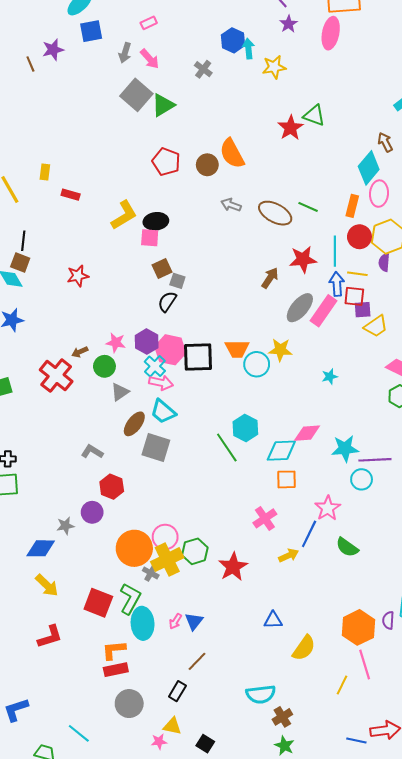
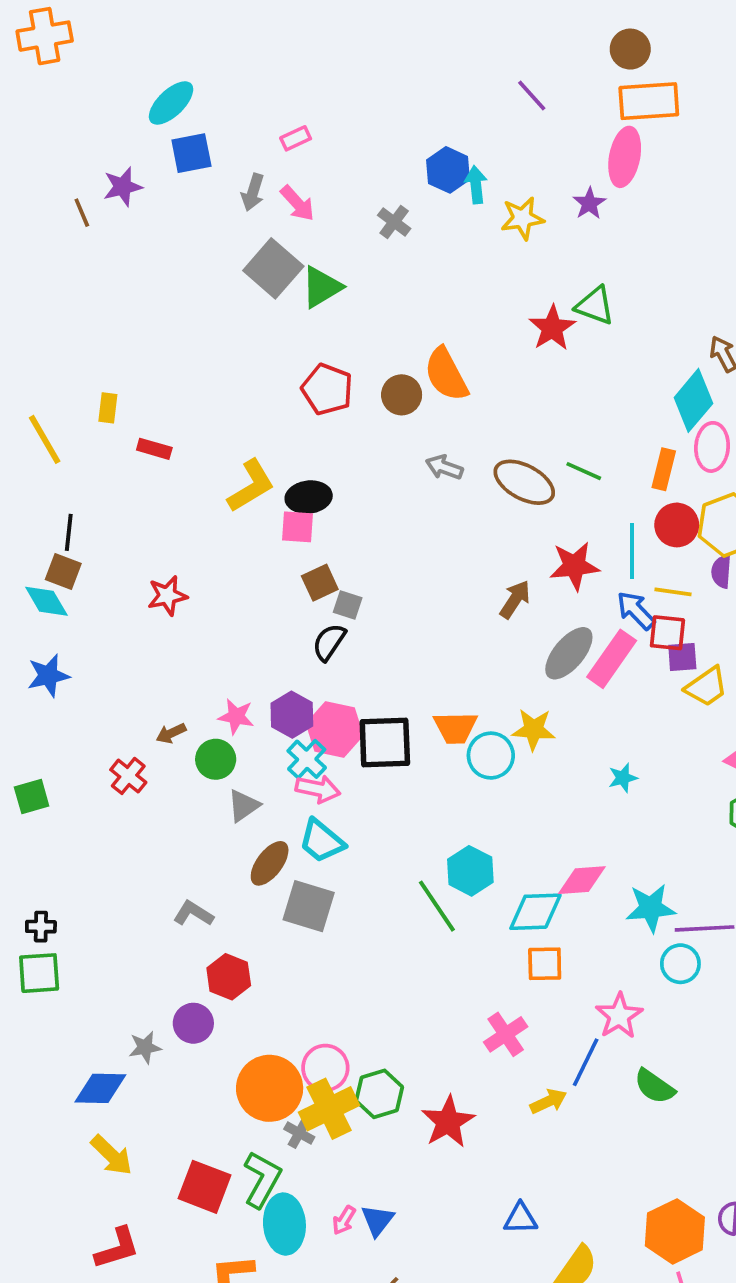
purple star: (289, 24) -> (589, 203), moved
blue arrow: (337, 284) -> (636, 611), turned -40
red cross: (56, 376) -> (128, 776), size x0.6

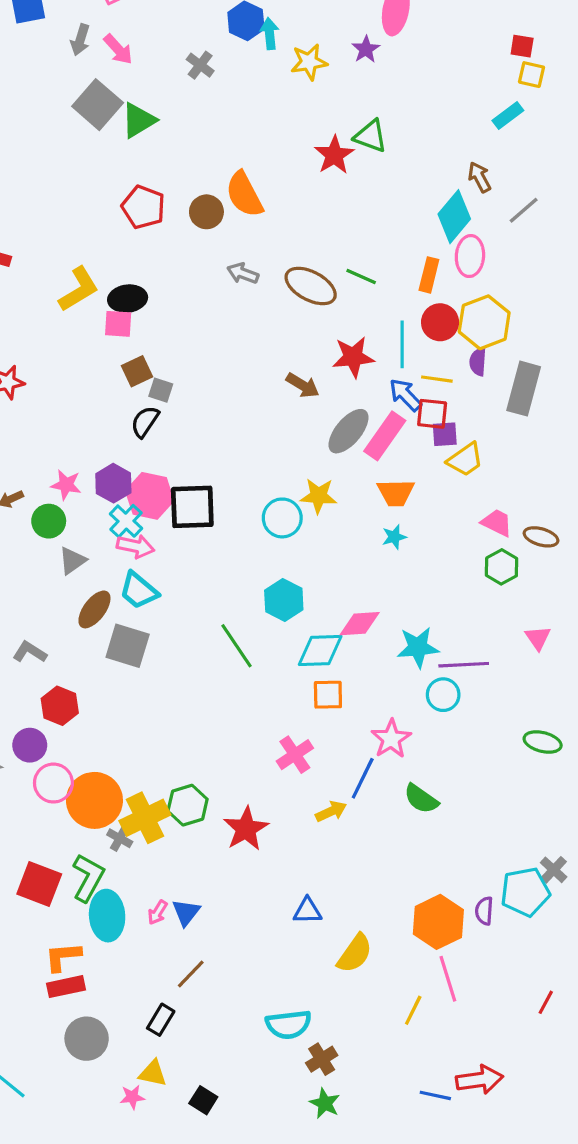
brown arrow: (515, 599) -> (303, 385), turned 88
orange trapezoid: (455, 728) -> (396, 493), moved
cyan hexagon: (470, 871) -> (284, 600), moved
pink circle: (325, 1068) -> (53, 783), moved

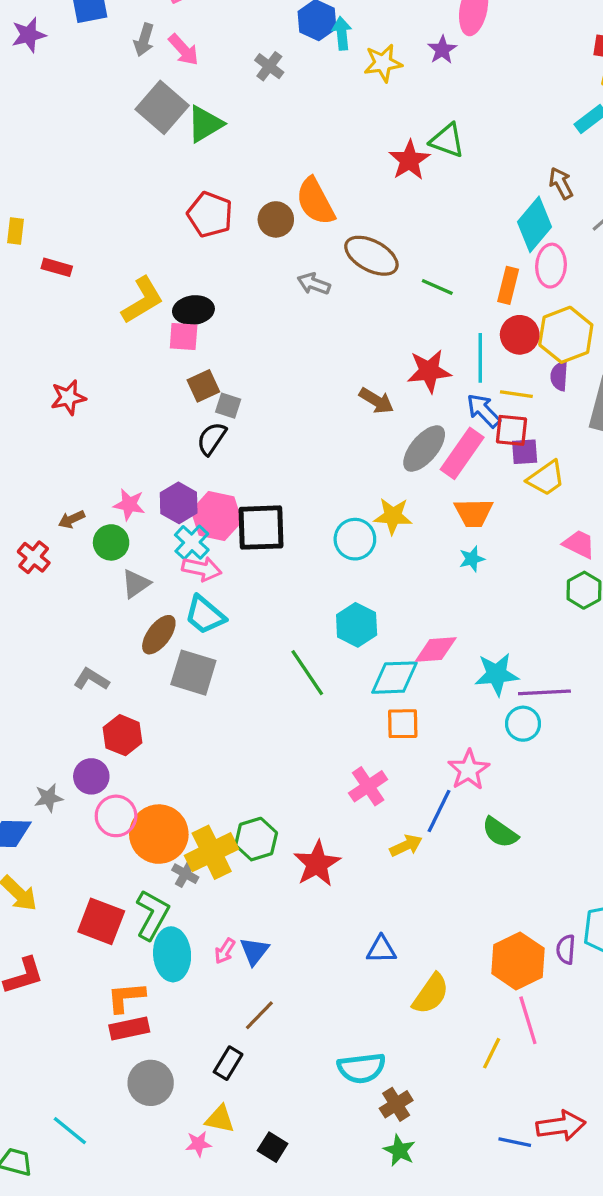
brown ellipse: (311, 286) -> (371, 256), moved

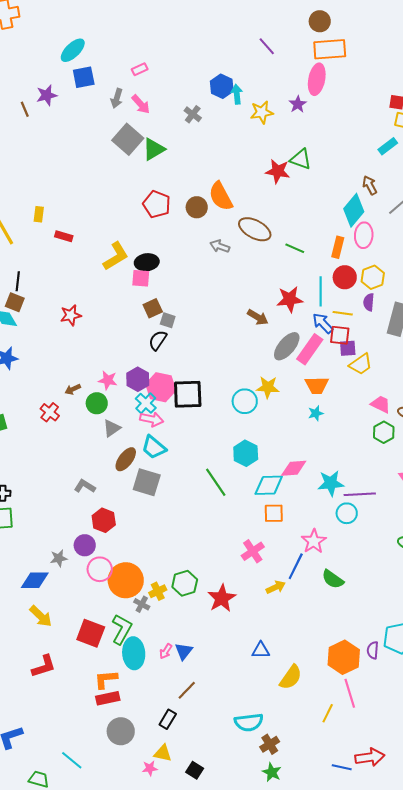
red star: (409, 160) -> (278, 171), turned -30
yellow hexagon: (566, 335) -> (373, 277), size x0.7
yellow cross: (212, 852) -> (158, 591), size x0.6

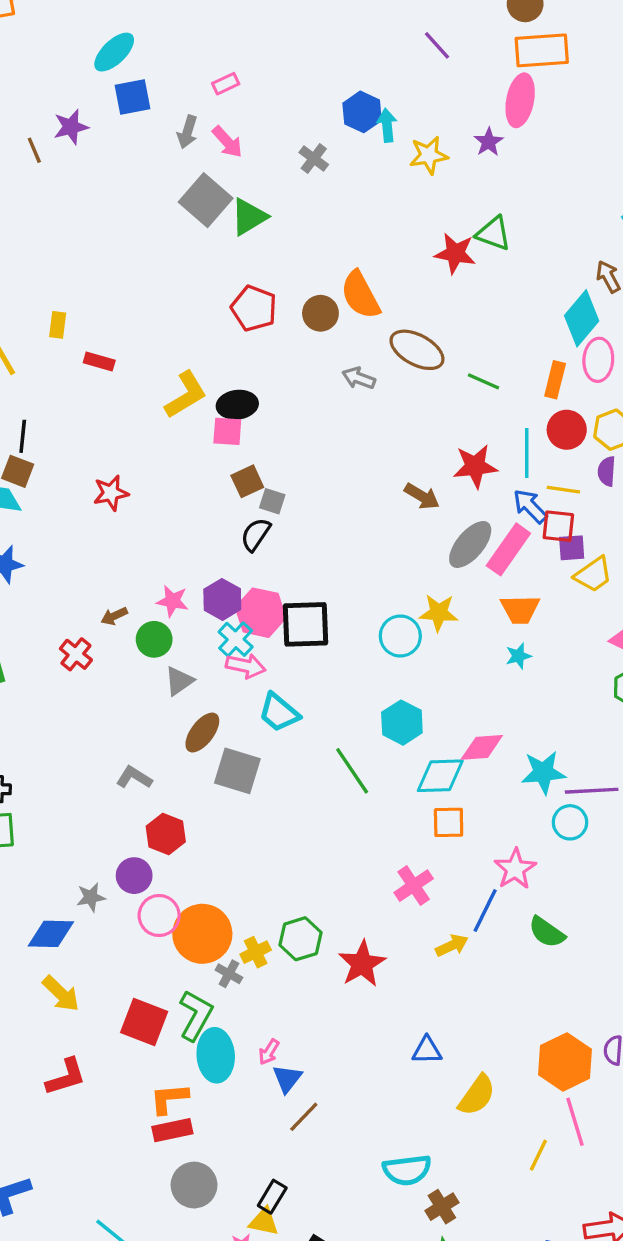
cyan trapezoid: (154, 447) -> (279, 713), moved
blue triangle: (184, 651) -> (287, 1079), moved
black rectangle: (168, 719) -> (272, 1197), moved

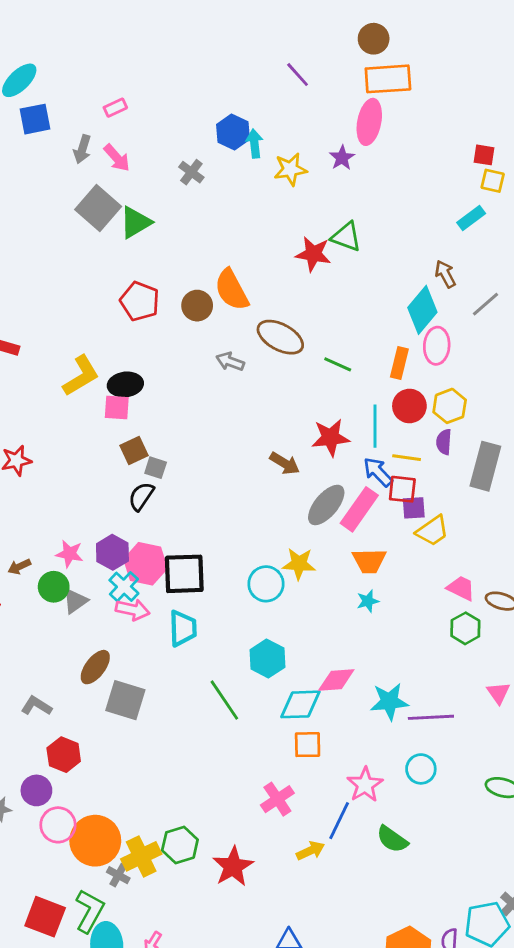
gray triangle: (179, 681) -> (75, 601), moved
cyan trapezoid: (279, 713) -> (183, 628), moved, turned -132
cyan circle: (570, 822) -> (421, 769), moved
yellow cross: (256, 952) -> (141, 856), size x1.5

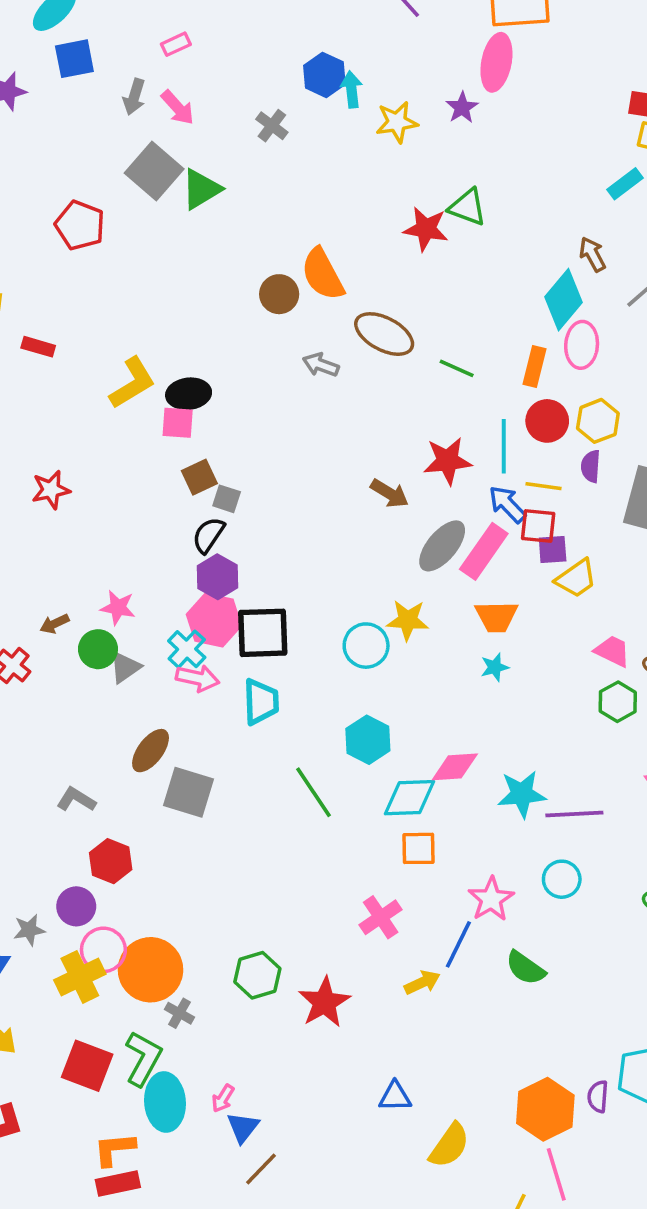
red pentagon: (140, 301) -> (80, 225), moved
purple hexagon: (112, 552) -> (218, 577), moved
yellow cross: (141, 856) -> (80, 977), moved

